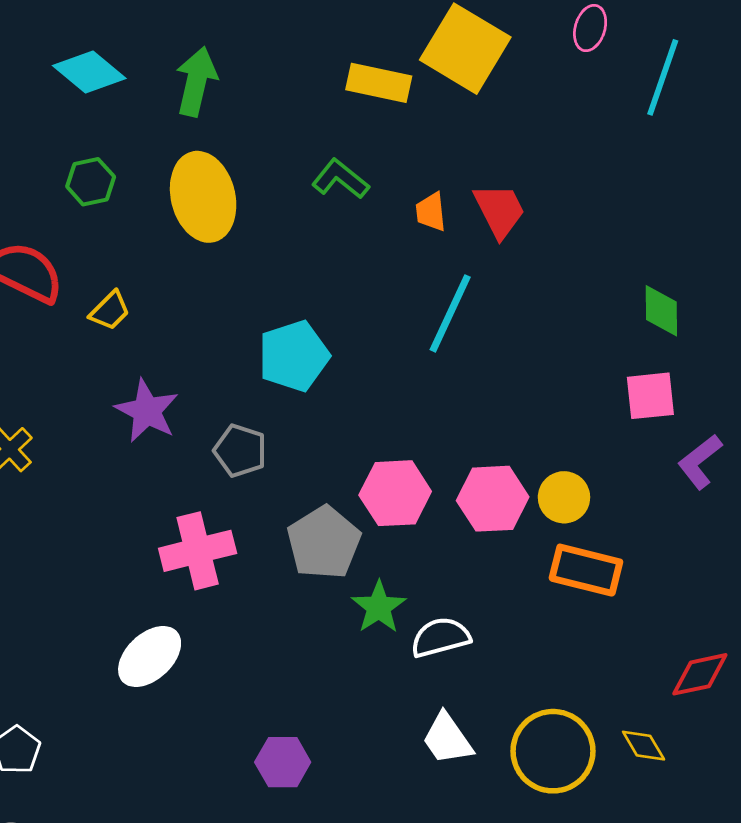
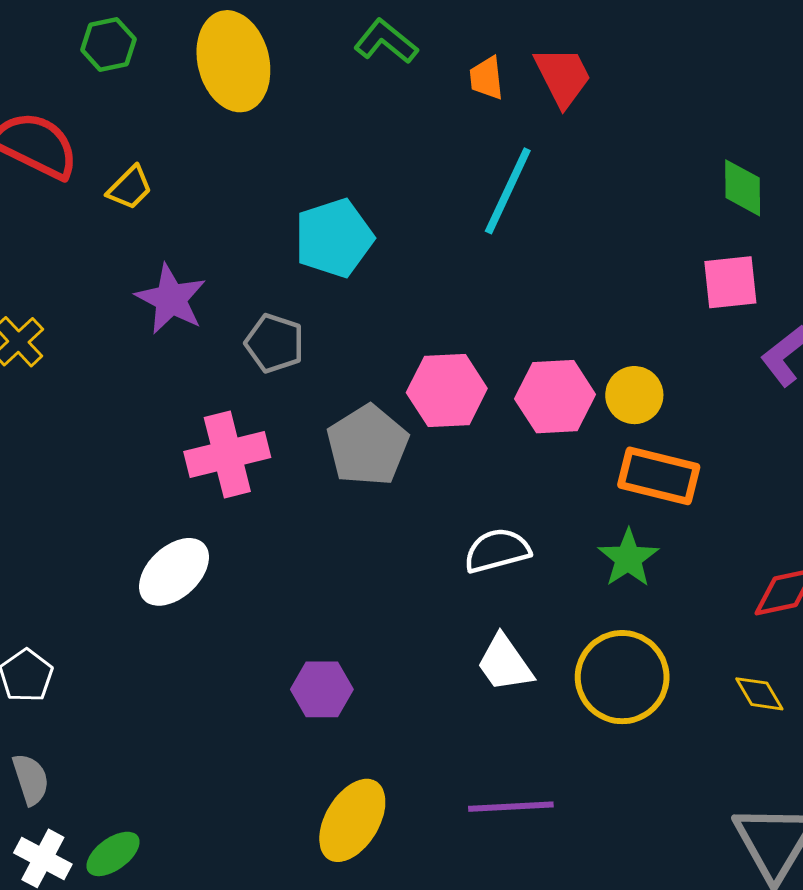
green star: (379, 607) -> (628, 558), moved
yellow diamond: (644, 746) -> (759, 694), moved

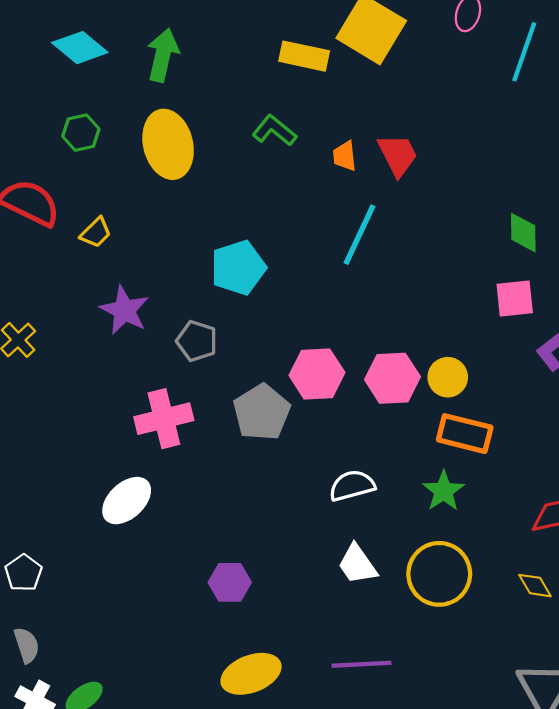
yellow ellipse: (352, 820) -> (251, 674), turned 38

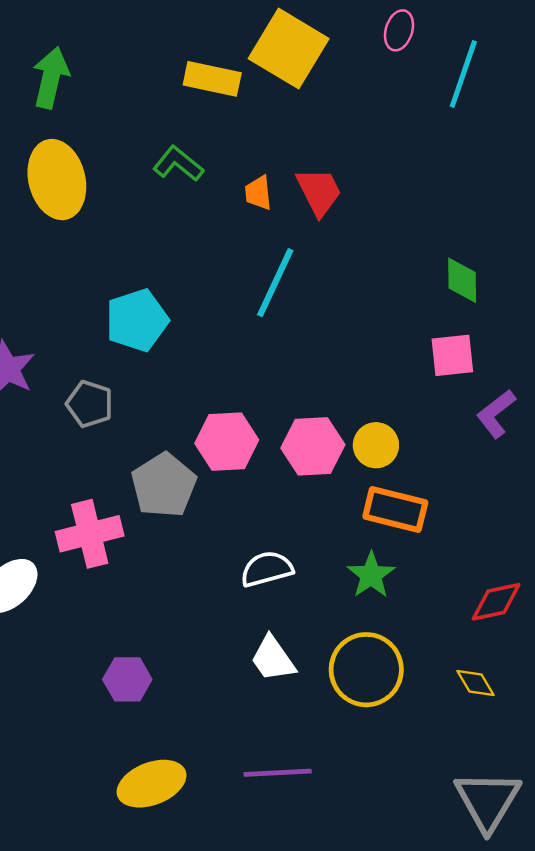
pink cross: (164, 419) -> (90, 534), moved

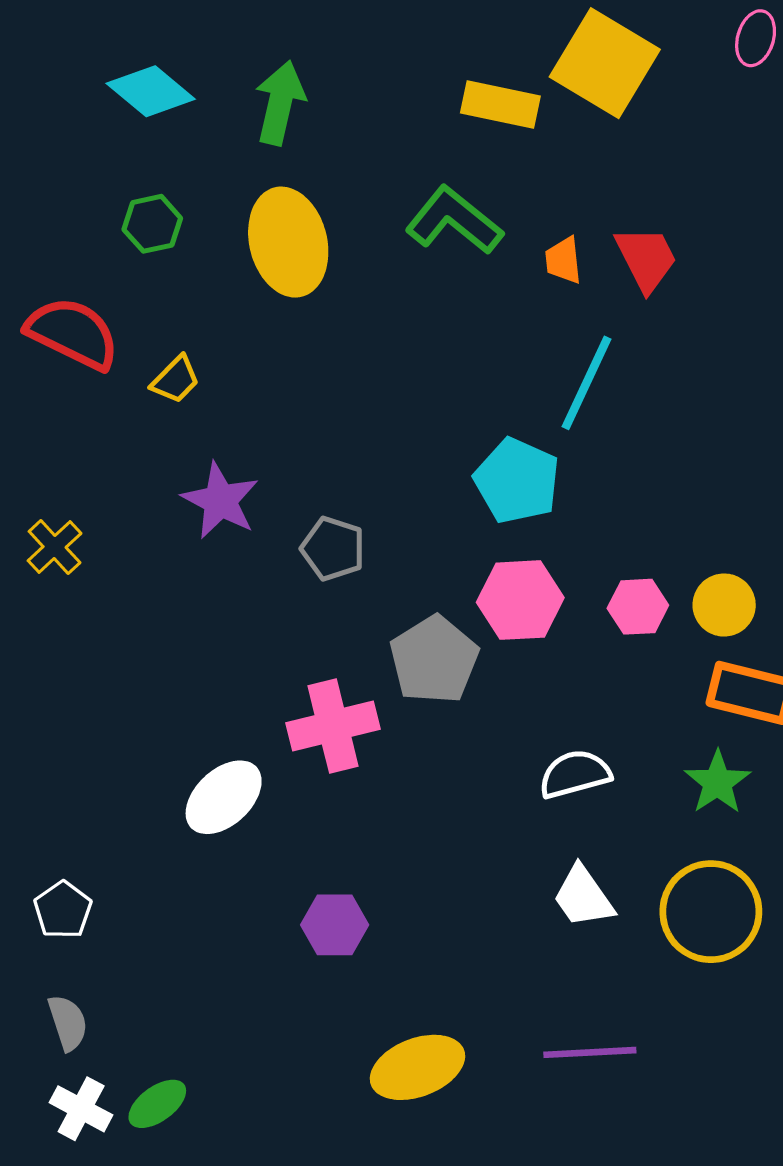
green L-shape: (178, 164) -> (454, 221), size x1.4
cyan pentagon: (137, 320) -> (517, 481), moved, turned -30
pink hexagon: (313, 446) -> (638, 607), size x0.7
purple hexagon: (127, 679) -> (335, 925), moved

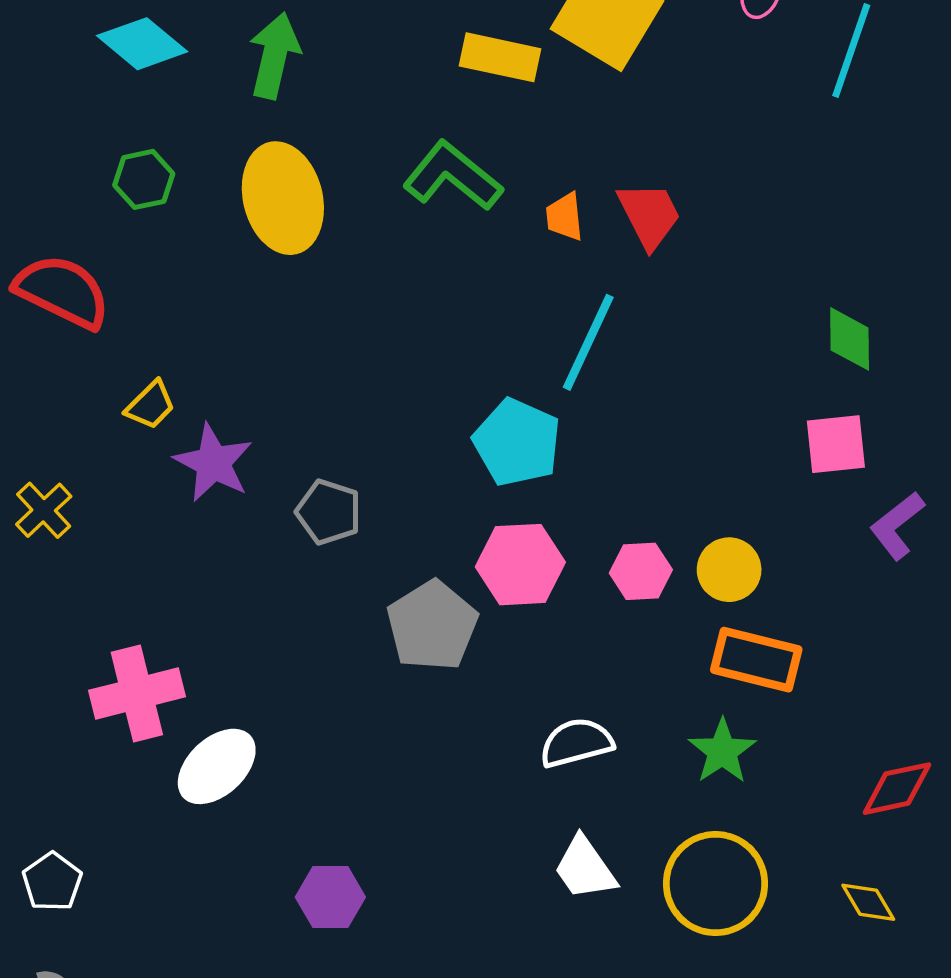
yellow trapezoid: (176, 380) -> (151, 405), moved
pink cross: (333, 726) -> (137, 694), moved

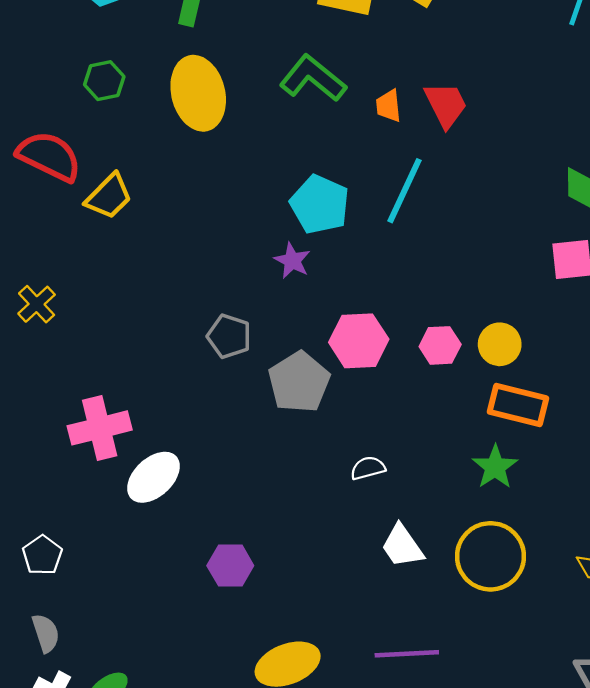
yellow trapezoid: (151, 405) -> (109, 196), moved, size x1.4
cyan pentagon: (517, 442) -> (320, 204), moved
purple star: (213, 463) -> (292, 261), moved, size x0.7
gray pentagon: (329, 512) -> (229, 336), moved
white semicircle: (576, 743) -> (368, 468), moved, size x0.7

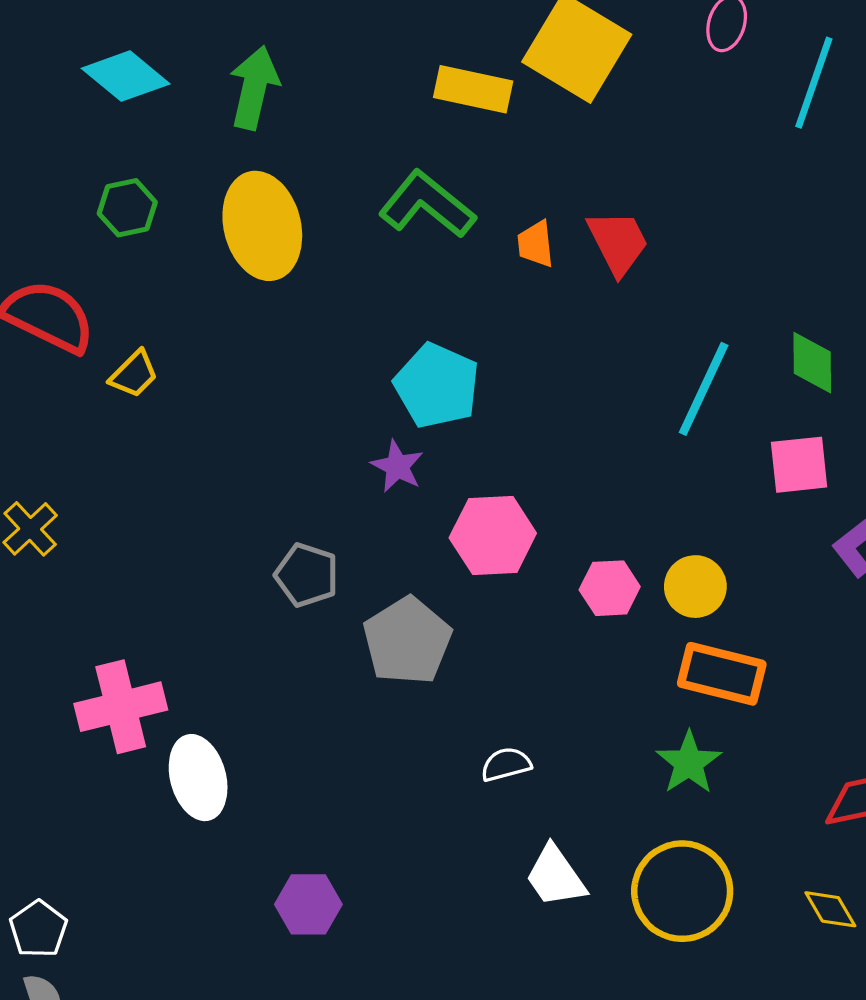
cyan line: (405, 191) -> (704, 389), moved
yellow trapezoid: (109, 196) -> (134, 374), size x0.7
pink hexagon: (359, 341) -> (493, 535), moved
white ellipse: (153, 477) -> (198, 778), turned -62
white pentagon: (42, 555) -> (38, 929), moved

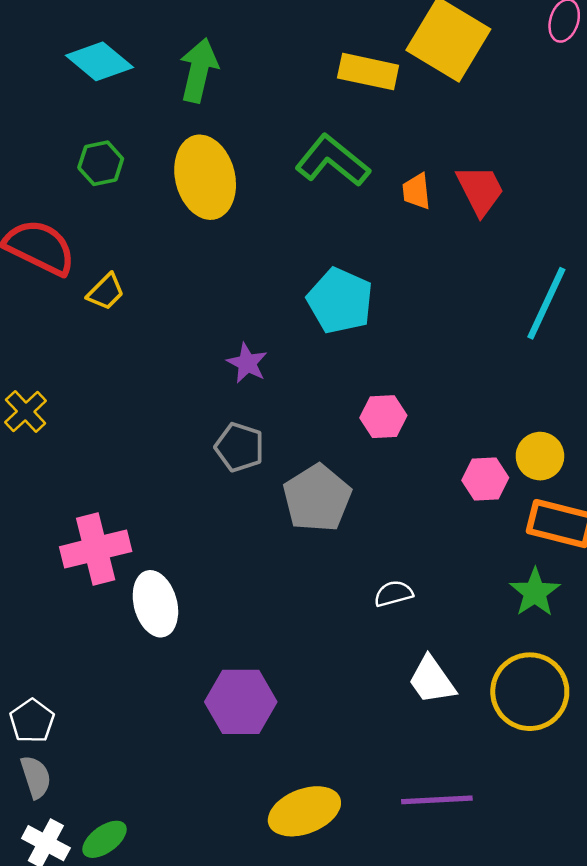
purple star: (397, 466) -> (247, 363), moved
pink hexagon: (493, 535) -> (383, 417), size x0.7
pink hexagon: (610, 588) -> (485, 479), moved
purple hexagon: (308, 904) -> (241, 702), size x1.4

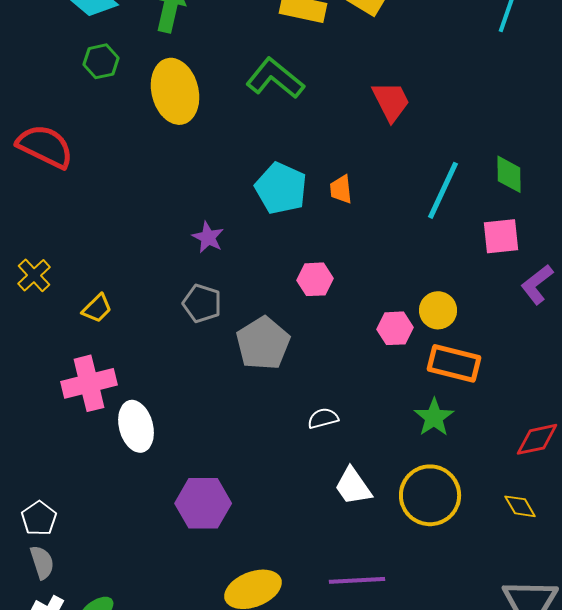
green hexagon: (101, 163) -> (101, 61), moved
orange trapezoid: (416, 191) -> (341, 189), moved
yellow trapezoid: (106, 292) -> (97, 308), moved

